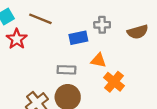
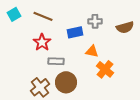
red star: (17, 39) -> (42, 42), moved
gray rectangle: (66, 70) -> (56, 61), moved

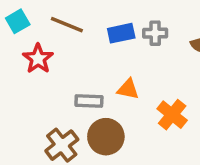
blue rectangle: (75, 32) -> (121, 33), moved
red star: (42, 42) -> (38, 59), moved
orange triangle: (92, 51) -> (128, 89), moved

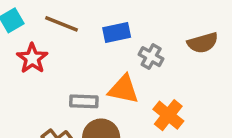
gray cross: (155, 33) -> (151, 57), moved, turned 30
orange triangle: (128, 89) -> (124, 89), size x1.4

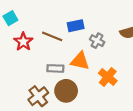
brown line: (62, 24) -> (52, 36), moved

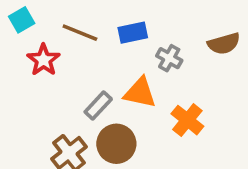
brown line: (52, 36) -> (80, 33), moved
gray rectangle: (55, 68) -> (98, 105), turned -49

